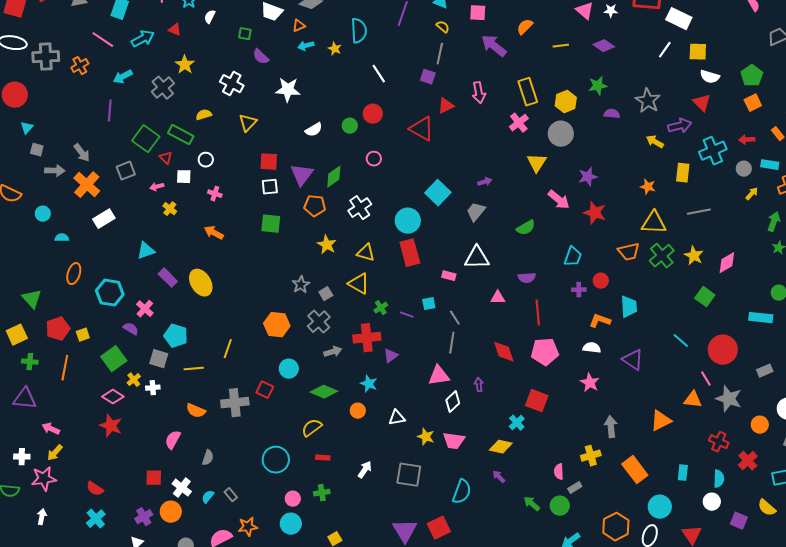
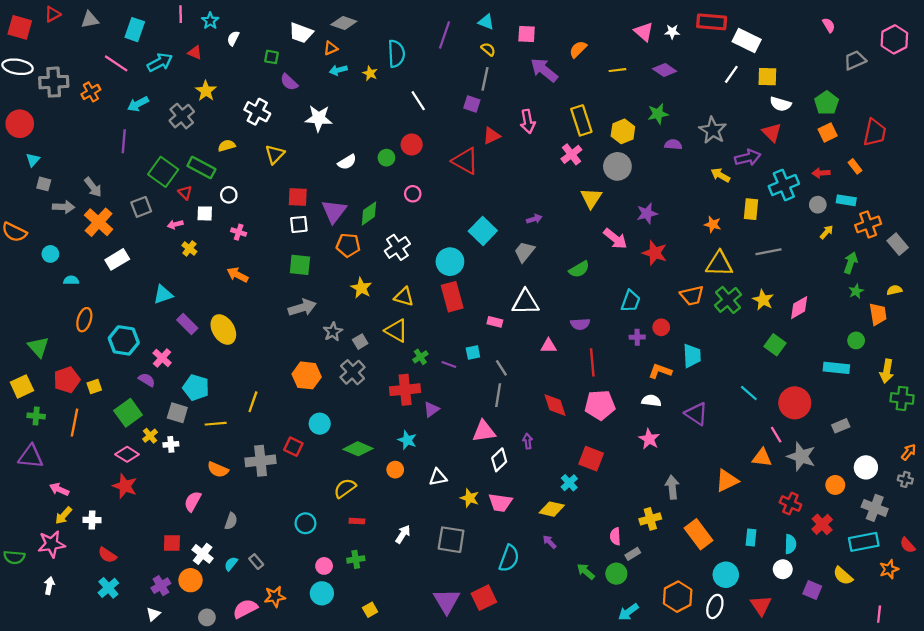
gray arrow: (333, 352) -> (302, 308), moved, size x1.4
white cross: (22, 457) -> (92, 520), moved
cyan circle: (276, 460) -> (305, 523), size x0.7

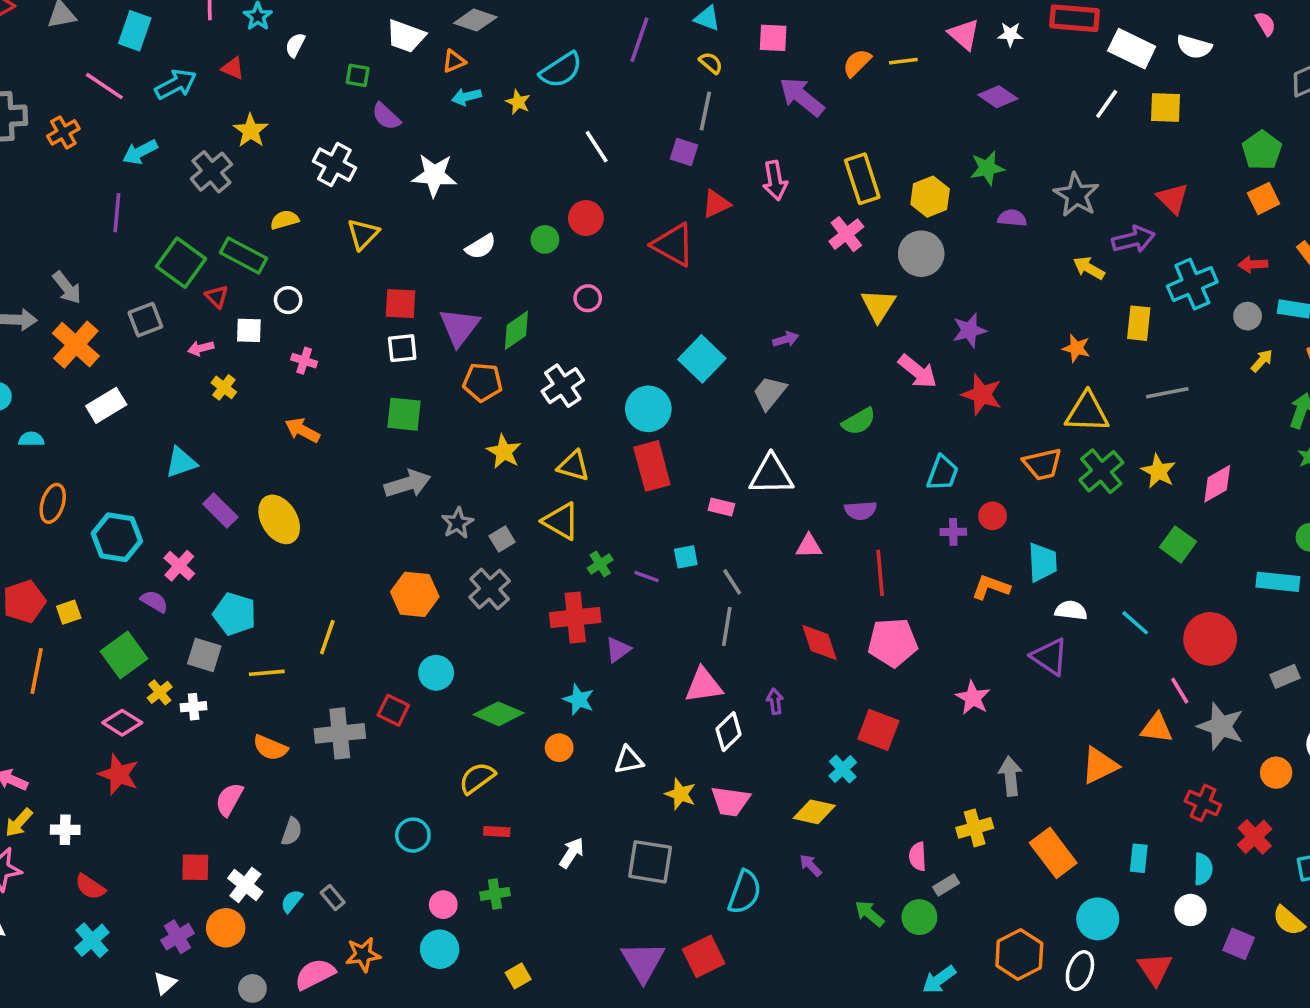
cyan semicircle: (396, 54) -> (561, 70), turned 60
yellow line: (617, 70) -> (903, 61), moved
white semicircle: (781, 104) -> (1194, 47), moved
white semicircle: (651, 401) -> (1071, 610), moved

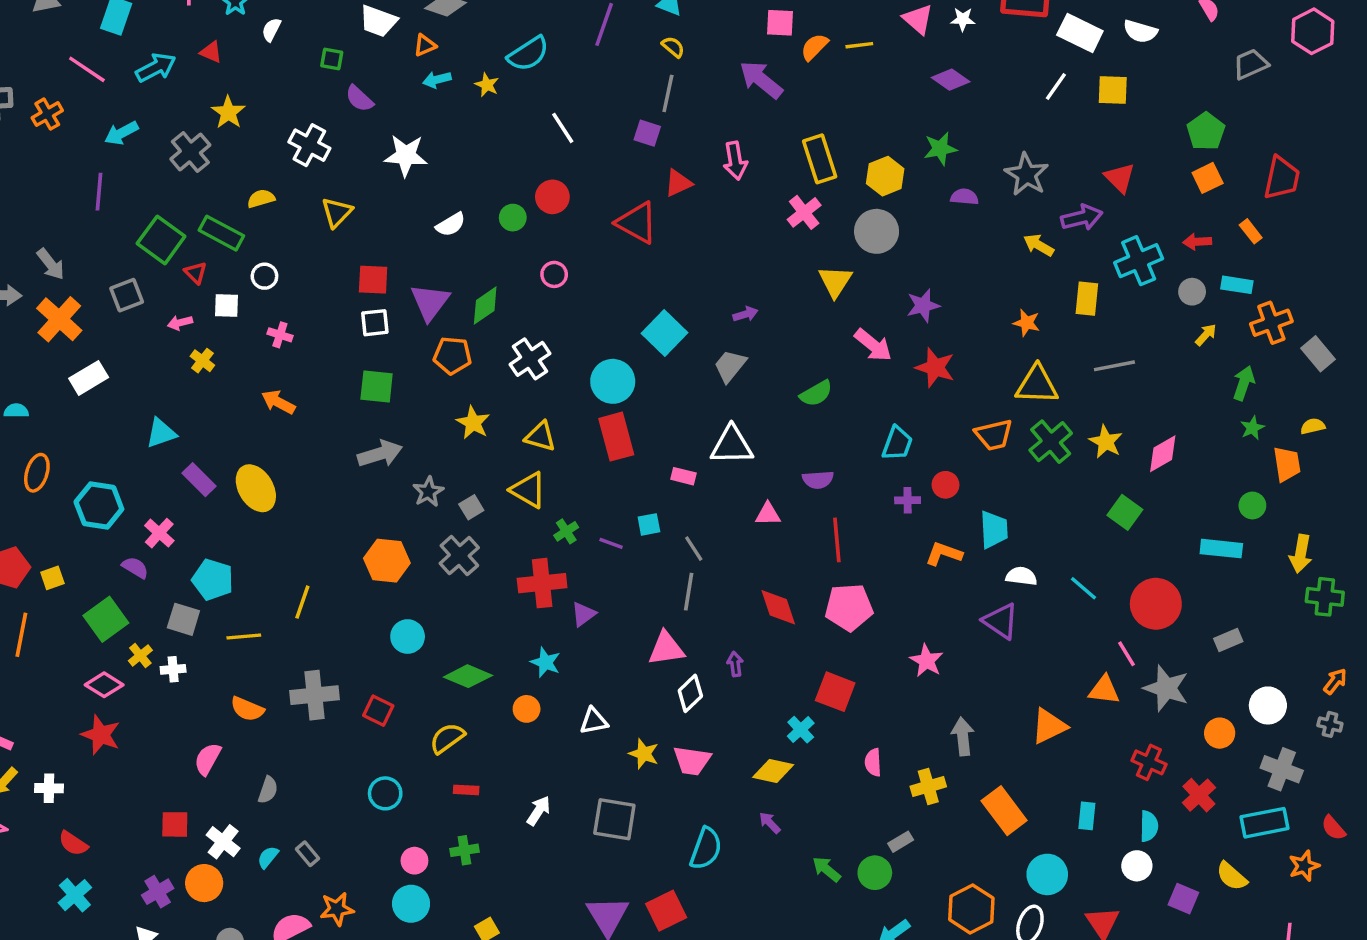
pink square: (773, 38) -> (780, 23), moved
red square: (393, 710) -> (378, 711), moved
pink semicircle: (918, 856) -> (873, 762), moved

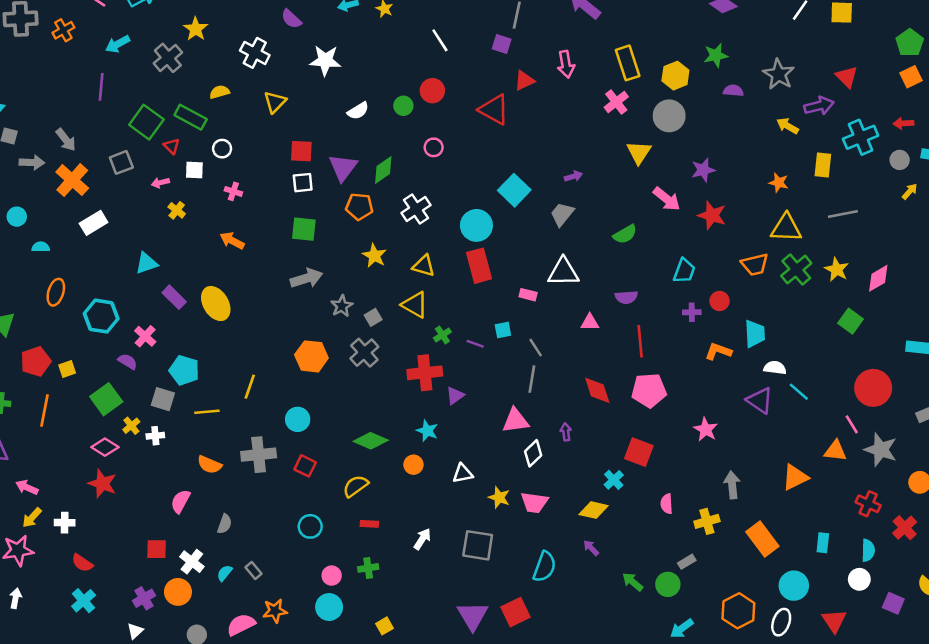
cyan line: (1083, 588) -> (799, 392), moved
cyan circle: (408, 637) -> (298, 419), moved

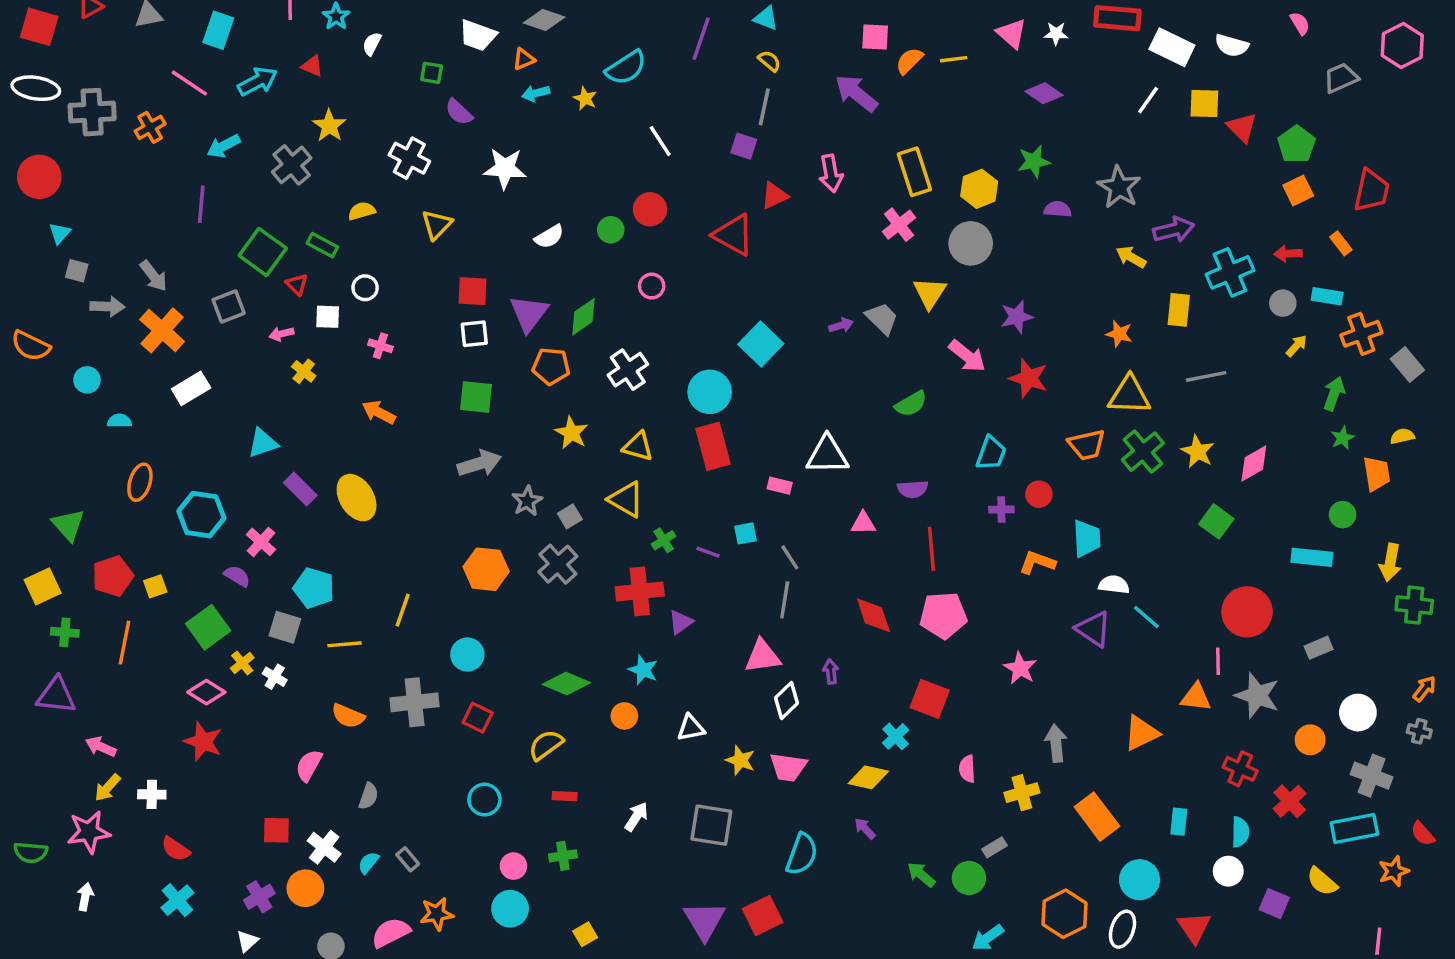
red triangle: (847, 77) -> (1242, 127), moved
green rectangle: (191, 117) -> (322, 245), size x0.7
gray trapezoid: (562, 214) -> (882, 318), moved, turned 96
pink line: (852, 424) -> (1218, 661), turned 30
white cross: (155, 436) -> (275, 677), turned 36

